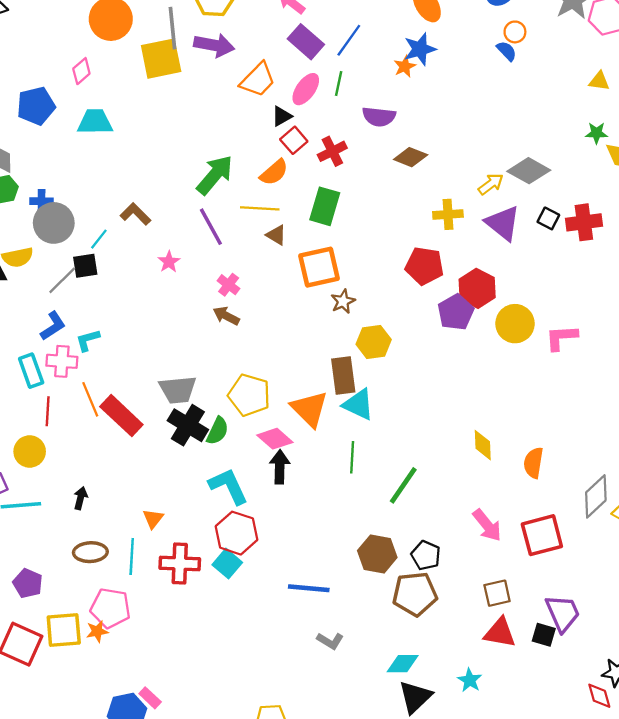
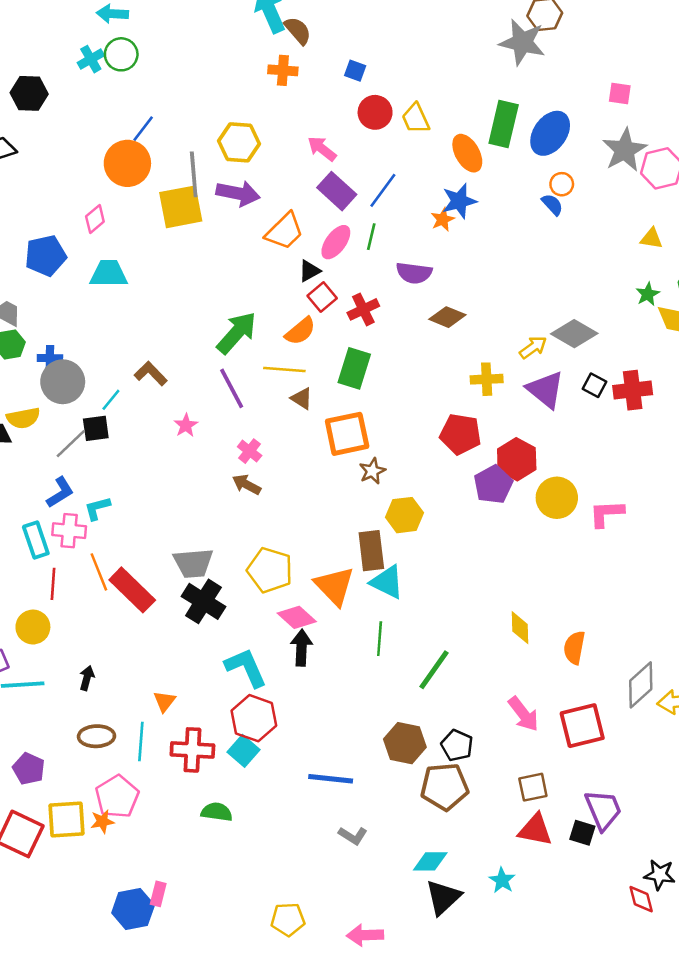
green star: (596, 133) -> (648, 294), turned -30
green semicircle: (218, 431) -> (217, 812), moved, turned -108
pink pentagon: (110, 608) -> (117, 797), turned 30
pink rectangle: (150, 698) -> (158, 894), turned 60

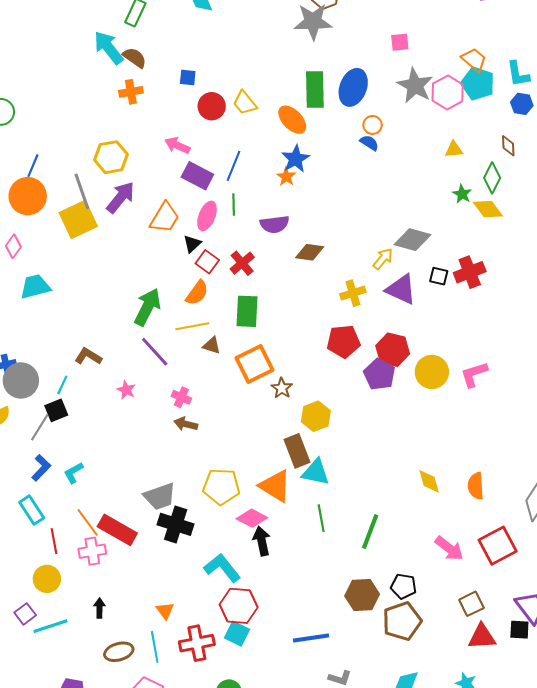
purple arrow: (238, 193) -> (121, 197), turned -48
pink cross: (69, 531) -> (92, 551), moved

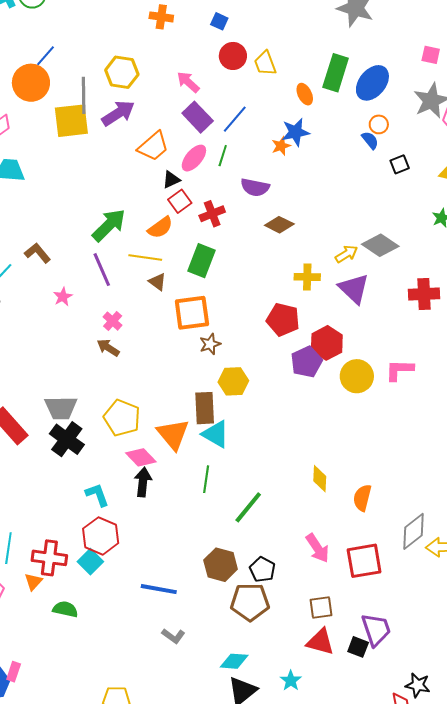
orange ellipse: (292, 120) -> (305, 94), size x0.7
black square: (439, 276) -> (400, 164), moved, turned 36
pink L-shape: (474, 374) -> (399, 370), moved
cyan L-shape: (222, 568) -> (97, 495), size x0.7
orange triangle: (165, 611) -> (33, 582), moved

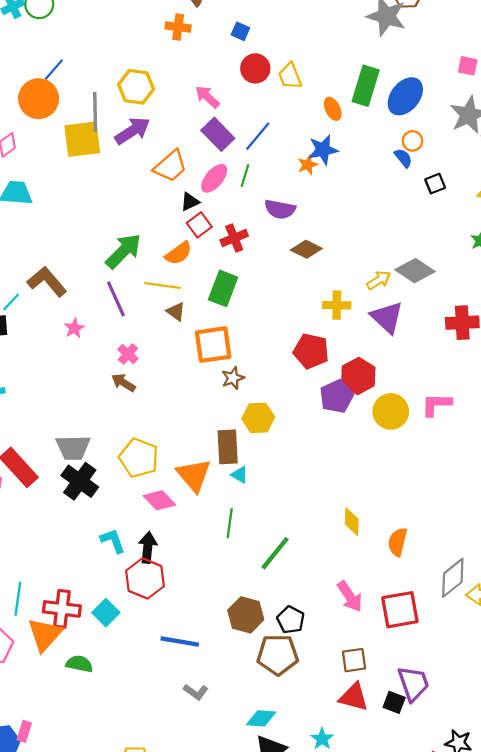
brown L-shape: (38, 253) -> (47, 282), size x1.4
cyan triangle: (216, 434) -> (239, 475), size x0.6
black arrow: (143, 482) -> (148, 547), moved
red hexagon: (101, 536) -> (145, 578), moved
orange triangle: (33, 582) -> (45, 635), size x1.8

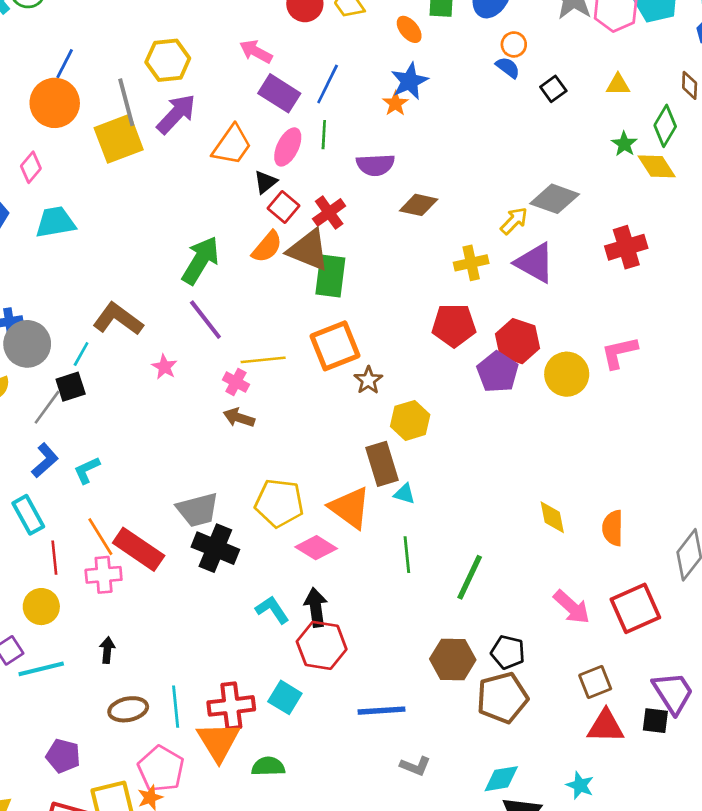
yellow line: (163, 285) -> (263, 360), moved
brown triangle: (176, 312) -> (308, 250), moved, size x1.8

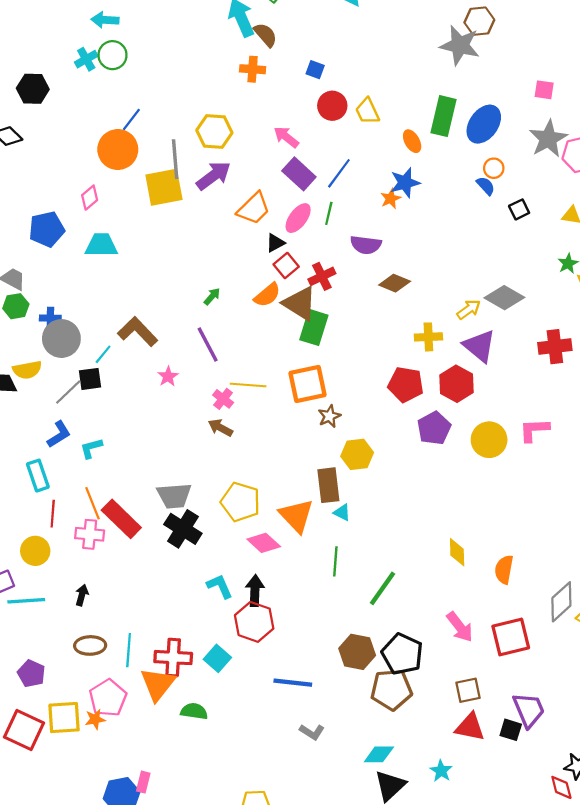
green arrow: (200, 260) -> (212, 296), size x0.5
red hexagon: (518, 341) -> (456, 384), moved
black pentagon: (508, 652) -> (402, 654), size x1.5

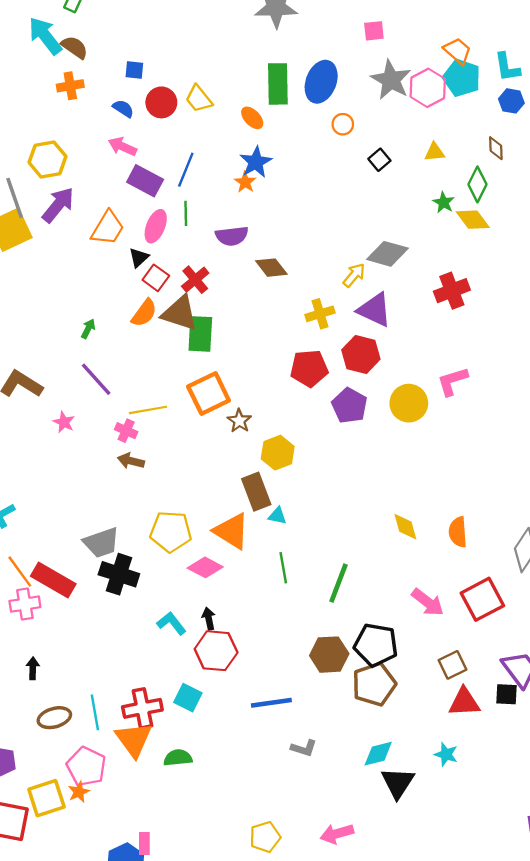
blue semicircle: (486, 186) -> (123, 108), moved
brown diamond: (395, 283) -> (271, 268), turned 44
black arrow: (255, 591) -> (209, 619), size x0.7

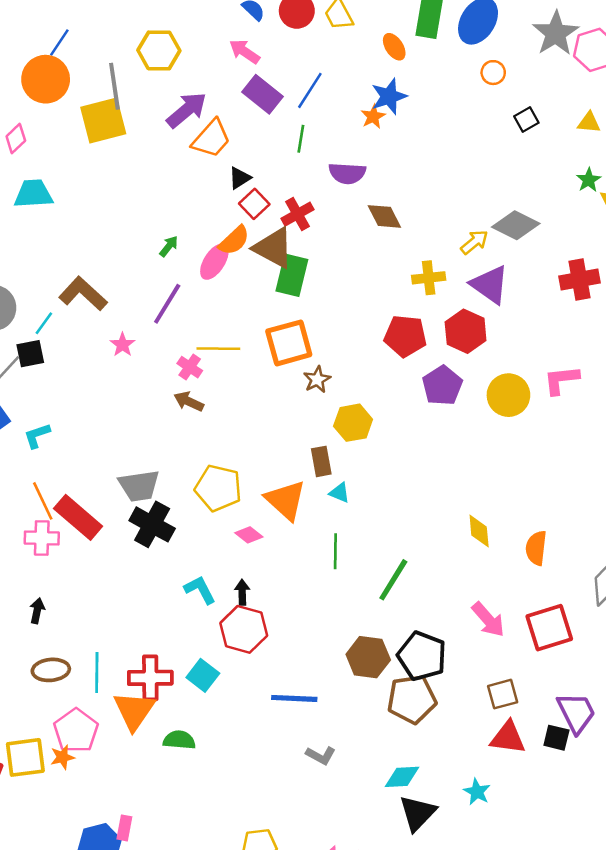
purple arrow: (58, 205) -> (187, 110), moved
pink ellipse: (156, 226) -> (214, 262), moved
purple line: (96, 379) -> (167, 304), turned 63
brown rectangle: (256, 492) -> (321, 461), size x0.7
pink diamond: (205, 567) -> (249, 535), size x0.7

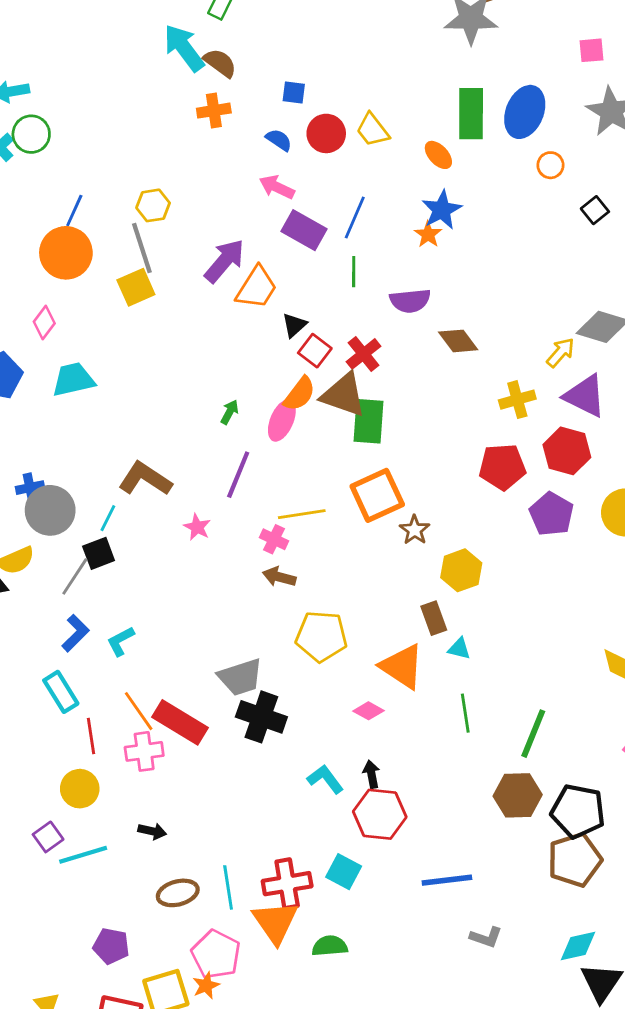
yellow hexagon: (159, 50) -> (153, 205), moved, size x0.7
yellow square: (103, 120) -> (136, 287), size x0.7
yellow pentagon: (218, 488) -> (321, 636), moved
black arrow: (37, 611) -> (152, 831), turned 100
brown hexagon: (368, 657) -> (518, 795), moved

